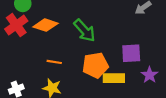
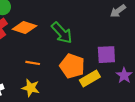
orange pentagon: (95, 65) -> (72, 66), turned 30
yellow rectangle: (114, 78) -> (90, 78), turned -30

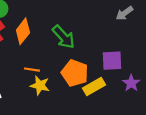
orange diamond: (24, 28) -> (23, 31), turned -70
yellow star: (31, 88) -> (40, 85), moved

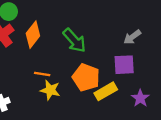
gray arrow: (124, 13) -> (132, 37), moved
purple star: (131, 83) -> (140, 98), moved

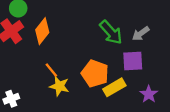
green arrow: (74, 40) -> (111, 32), moved
orange line: (42, 74) -> (51, 70), turned 42

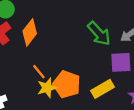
orange pentagon: (95, 74) -> (67, 84), moved
yellow star: (59, 86) -> (47, 88), turned -30

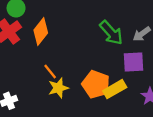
orange pentagon: (67, 84) -> (96, 84), moved

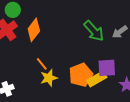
purple square: (134, 62) -> (107, 68), moved
orange pentagon: (96, 84) -> (81, 75), turned 30

